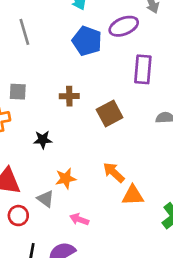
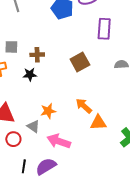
brown cross: (69, 96) -> (37, 55), moved
black star: (43, 140) -> (30, 74), moved
pink arrow: (79, 219) -> (59, 141), size x1.6

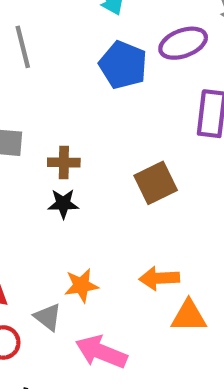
black star: (30, 74) -> (63, 204), moved
orange arrow: (84, 106) -> (159, 278), turned -48

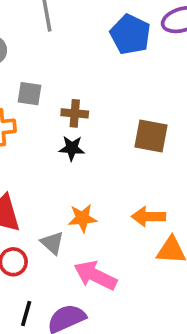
brown square: (156, 183) -> (151, 136), turned 33

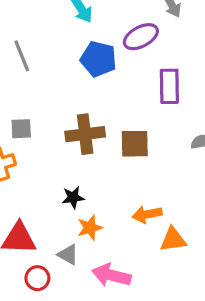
brown cross: (75, 113) -> (85, 134), moved, size x1.6
black star: (72, 148) -> (73, 197), moved

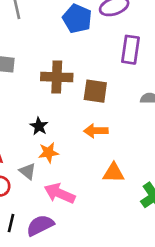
black star: (73, 197) -> (39, 126), turned 30
orange arrow: (147, 214) -> (96, 131), moved

